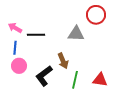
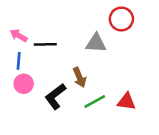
green line: (75, 80) -> (95, 102), turned 48

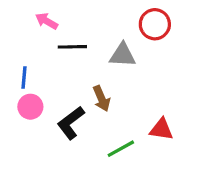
pink arrow: (19, 36) -> (47, 21), moved
black line: (45, 44) -> (72, 47), moved
green line: (95, 102) -> (121, 149), moved

